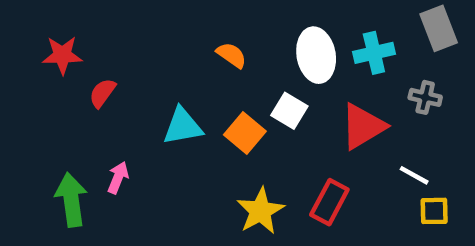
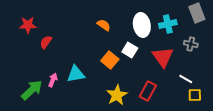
cyan triangle: (183, 126) -> (76, 74), moved
red triangle: (363, 126) -> (163, 57), turned -35
green arrow: (71, 200) -> (32, 90), turned 55

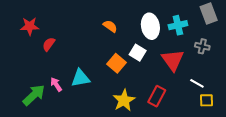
pink arrow: (53, 80) -> (56, 84), turned -56

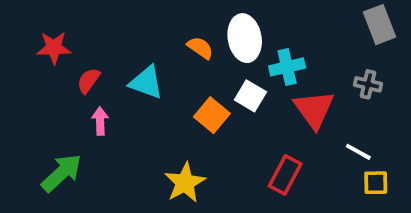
cyan cross: (178, 25) -> (287, 67), moved
white ellipse: (150, 26) -> (245, 38), moved
cyan triangle: (80, 78) -> (146, 82), moved, turned 30
pink arrow: (56, 84) -> (100, 121), moved, turned 32
yellow star: (124, 100) -> (185, 183), moved

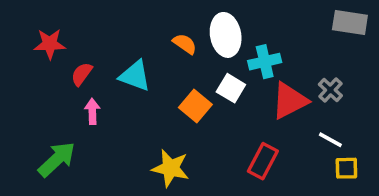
gray rectangle: (380, 25) -> (350, 22), turned -60
gray cross: (368, 84) -> (330, 90), moved, turned 30
red triangle: (314, 109) -> (290, 101), turned 39
yellow star: (185, 183) -> (171, 168), turned -30

